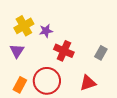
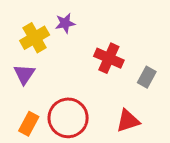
purple star: (46, 31) -> (65, 23), moved
red cross: (64, 51) -> (109, 58), moved

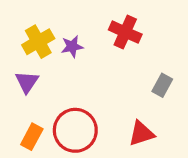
purple star: (65, 23) -> (72, 47), moved
red cross: (109, 58) -> (125, 32), moved

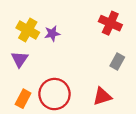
red cross: (125, 32) -> (110, 23), moved
yellow cross: (38, 42) -> (28, 30), turned -30

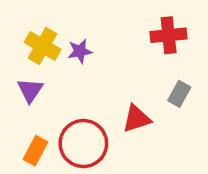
red cross: (110, 23) -> (169, 35), turned -30
red triangle: (102, 96) -> (137, 119), moved

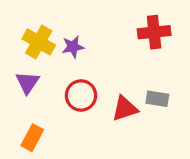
gray rectangle: (179, 94) -> (157, 99), moved, turned 70
red circle: (83, 144) -> (81, 95), moved, size x0.7

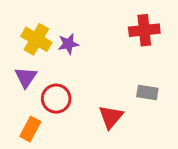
red circle: (81, 95) -> (56, 99), moved
red triangle: (125, 108) -> (111, 117), moved, turned -32

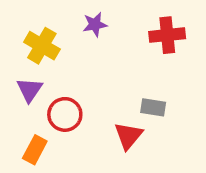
purple star: (68, 44) -> (95, 24), moved
gray rectangle: (147, 93) -> (153, 107), moved

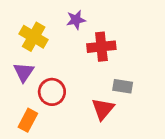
red cross: (167, 35) -> (101, 47), moved

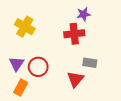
purple star: (76, 20) -> (84, 14), moved
purple triangle: (24, 72) -> (17, 64), moved

